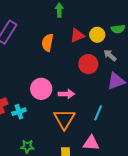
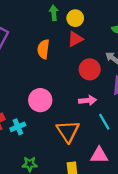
yellow circle: (97, 35) -> (75, 18), moved
pink arrow: (66, 94) -> (88, 100), moved
cyan line: (98, 113) -> (104, 122), turned -49

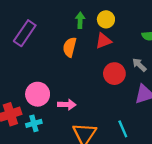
green arrow: (54, 13) -> (80, 20), moved
pink circle: (40, 100) -> (38, 94), moved
pink arrow: (88, 100) -> (67, 105), moved

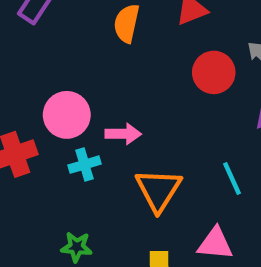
cyan cross: (34, 123) -> (85, 165), moved

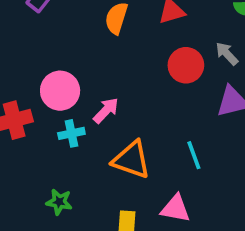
pink arrow: (123, 134) -> (106, 110), turned -52
orange triangle: (158, 190) -> (132, 160), turned -48

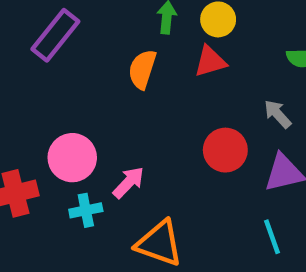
red circle: (186, 65) -> (225, 150), moved
cyan line: (194, 155) -> (272, 237), moved

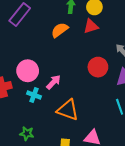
orange semicircle: (142, 69) -> (60, 30), turned 36
cyan cross: (86, 210) -> (34, 95), turned 32

